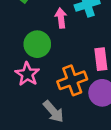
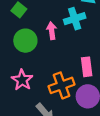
green circle: (37, 44) -> (25, 41), moved

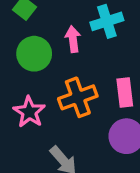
orange cross: (61, 85) -> (78, 97), moved

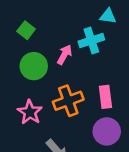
pink arrow: (73, 39) -> (64, 55), turned 36

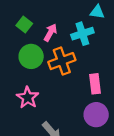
pink arrow: (64, 55) -> (50, 32), moved
orange cross: (68, 101) -> (62, 61), moved

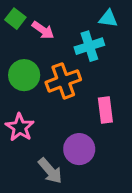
green square: (24, 25) -> (15, 19), moved
pink arrow: (50, 32) -> (43, 30), moved, turned 96
purple circle: (96, 115) -> (79, 149), moved

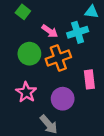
pink arrow: (43, 30) -> (50, 31), moved
purple circle: (79, 149) -> (63, 99), moved

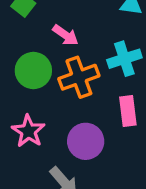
cyan cross: (78, 32) -> (124, 59), moved

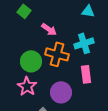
green circle: (33, 70) -> (31, 61), moved
orange cross: (79, 77) -> (57, 54), turned 35

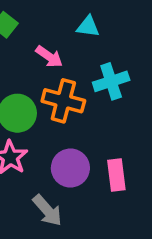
cyan triangle: (88, 11) -> (88, 27), moved
pink rectangle: (86, 74) -> (116, 175), moved

